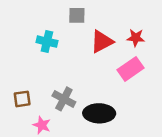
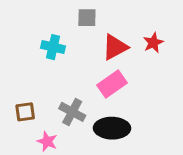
red star: (136, 38) -> (153, 43), turned -30
pink rectangle: (130, 69) -> (112, 84), moved

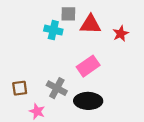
cyan cross: (53, 47) -> (53, 30), moved
red triangle: (115, 47) -> (90, 24), moved, turned 30

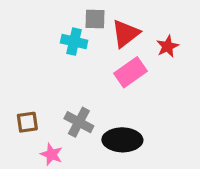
red triangle: (90, 24) -> (126, 34), turned -40
pink rectangle: (88, 66) -> (130, 72), moved

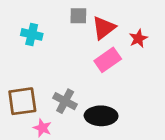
cyan cross: (74, 42) -> (32, 34), moved
brown square: (27, 122) -> (22, 101), size x1.6

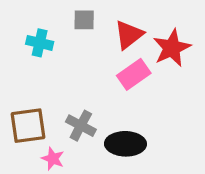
gray square: (78, 16) -> (84, 20), moved
red star: (138, 38) -> (172, 48), size x1.6

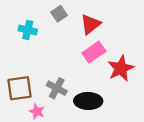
gray square: (84, 20) -> (59, 14), turned -35
red star: (172, 48) -> (121, 68), moved

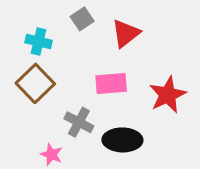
pink rectangle: (94, 52) -> (111, 83), moved, turned 30
brown square: (20, 88) -> (35, 83), moved, turned -36

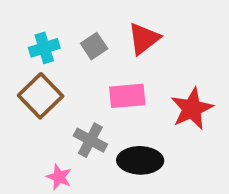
gray square: (82, 19) -> (94, 46), moved
cyan cross: (39, 42) -> (44, 48), turned -30

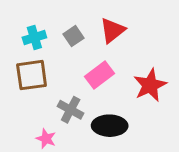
brown square: (41, 96) -> (32, 75), turned 36
pink rectangle: (127, 96) -> (99, 75), turned -32

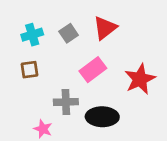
brown square: (32, 75) -> (30, 70), size x0.6
gray cross: (71, 110) -> (66, 102), turned -30

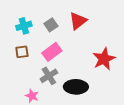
pink rectangle: (93, 70) -> (52, 52), moved
gray cross: (66, 102) -> (49, 76), turned -30

